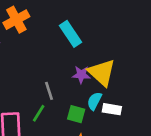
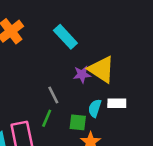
cyan semicircle: (94, 101) -> (95, 108), moved
green square: (76, 114) -> (78, 122), moved

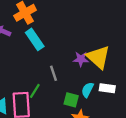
cyan rectangle: (65, 37) -> (35, 39), moved
green line: (47, 118) -> (35, 91), moved

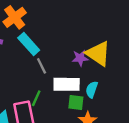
gray line: (54, 73) -> (42, 66), moved
white rectangle: (107, 88) -> (67, 84), moved, size x1.5

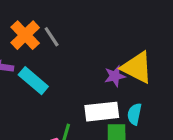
cyan rectangle: (29, 44) -> (33, 81), moved
gray line: (42, 66) -> (52, 37), moved

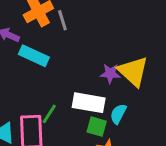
cyan rectangle: (33, 81) -> (34, 56), turned -32

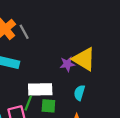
white rectangle: (89, 103) -> (40, 89), moved
green square: (97, 127) -> (48, 106), moved

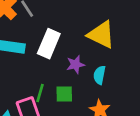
purple star: (67, 64) -> (75, 65), moved
white rectangle: (40, 89) -> (49, 44), moved, turned -60

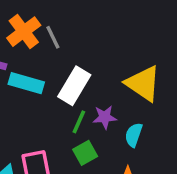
green line: (40, 93) -> (79, 122), moved
green square: (64, 94) -> (85, 153), turned -36

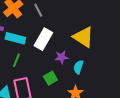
gray line: (53, 37) -> (38, 10), moved
green line: (79, 122) -> (16, 60), moved

